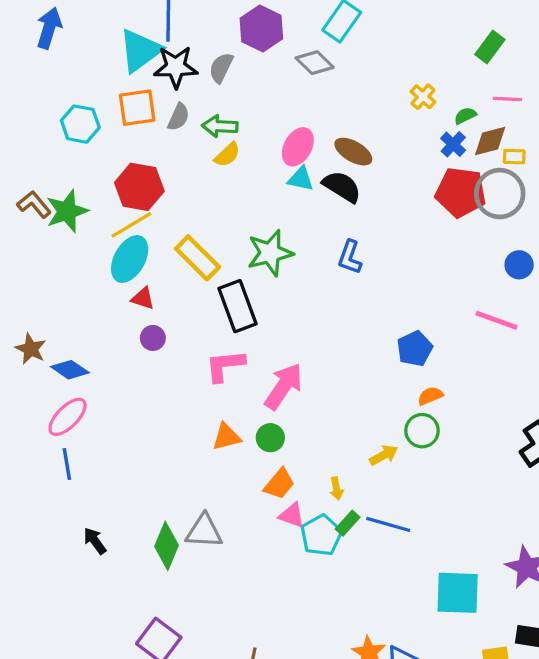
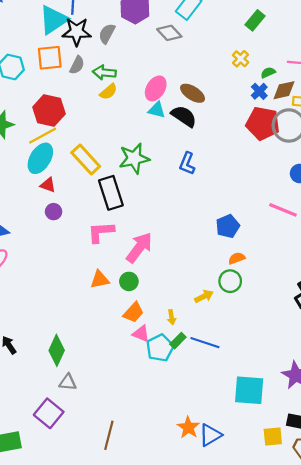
green rectangle: (490, 47) -> (255, 20), moved
gray triangle: (204, 531) -> (68, 382), moved, size x0.7

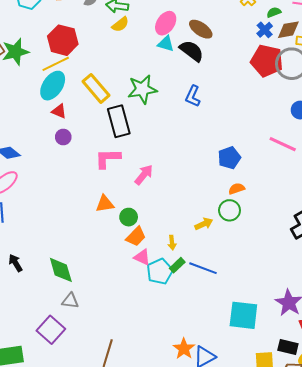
pink arrow: (139, 248) -> (144, 175), size x0.7
green circle: (129, 281) -> (129, 217), moved
green diamond: (57, 350) -> (61, 270), turned -44

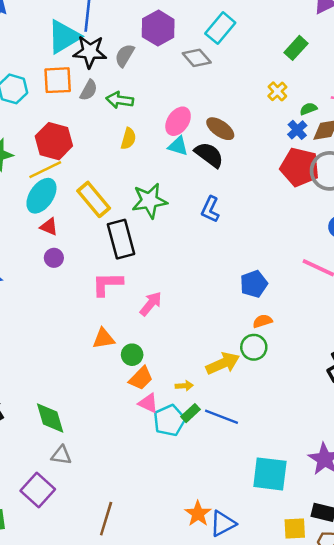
yellow semicircle: (120, 24) -> (128, 139), moved, turned -36
yellow arrow: (204, 224) -> (223, 363), size x1.5
yellow arrow: (172, 243) -> (184, 386), turned -88

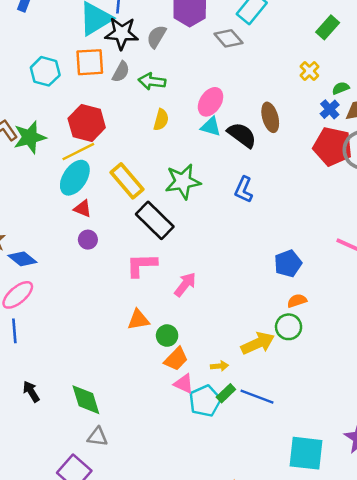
brown ellipse: (220, 129) -> (270, 117), moved, turned 40
black rectangle: (121, 239) -> (155, 220), turned -30

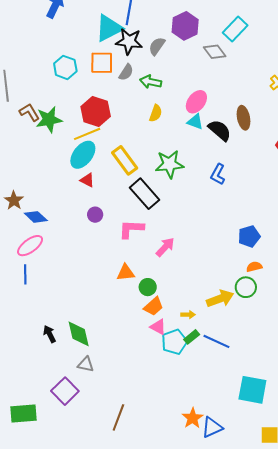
purple circle: (88, 240) -> (95, 215), moved
black arrow: (31, 392) -> (50, 334), moved

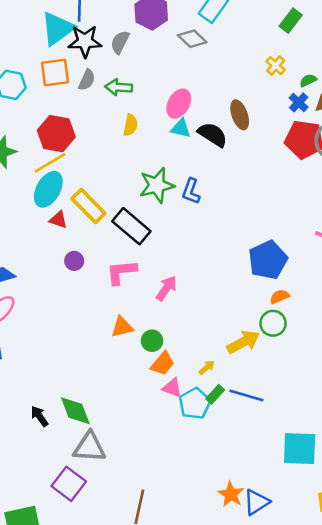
yellow rectangle: (125, 160) -> (88, 206), moved
blue L-shape: (218, 174) -> (191, 191), moved
blue pentagon: (249, 236) -> (268, 260), size x1.4
yellow arrow: (188, 315) -> (207, 367), turned -32
gray triangle: (86, 364) -> (90, 447), size x1.6

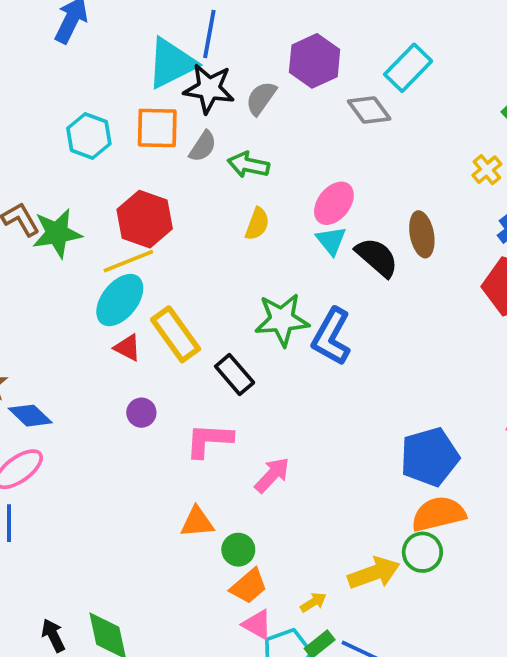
cyan triangle: (181, 128) -> (331, 241), turned 30
blue L-shape: (191, 191) -> (331, 337), size x1.4
black rectangle: (131, 226) -> (235, 374), size x0.7
orange semicircle: (280, 297) -> (438, 514), size x1.8

